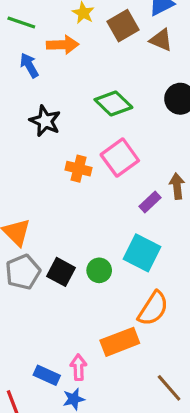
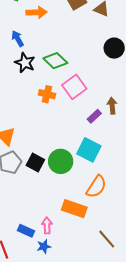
blue arrow: (29, 65) -> (18, 39), moved
green diamond: (113, 103) -> (55, 61), moved
green circle: (99, 270) -> (61, 161), size x1.5
orange rectangle: (120, 342) -> (74, 209), turned 40

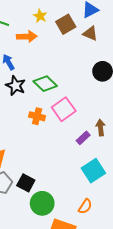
cyan square: (89, 150) -> (93, 171), moved, turned 30
green circle: (61, 161) -> (42, 203), moved
orange semicircle: (96, 187) -> (85, 206), size x0.7

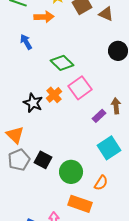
black star: (16, 86) -> (33, 103), moved
orange cross: (37, 116) -> (54, 95), turned 35
green circle: (42, 203) -> (71, 172), moved

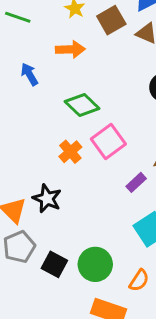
orange arrow: (44, 17) -> (70, 49), moved
black star: (33, 103) -> (47, 199), moved
black square: (43, 160) -> (54, 264), moved

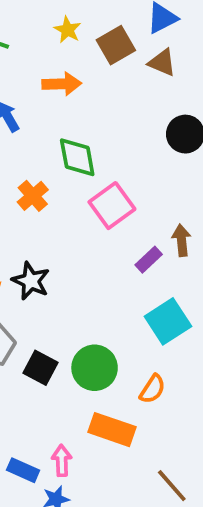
green diamond: (82, 105) -> (77, 157), turned 36
orange cross: (70, 152) -> (33, 196), moved

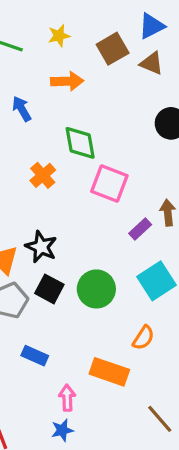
yellow star: (68, 30) -> (59, 36), moved, turned 30
pink square: (112, 206) -> (109, 183), turned -33
black square: (40, 368) -> (49, 289), moved
green circle: (95, 368) -> (96, 289), moved
blue rectangle: (23, 470) -> (35, 356), moved

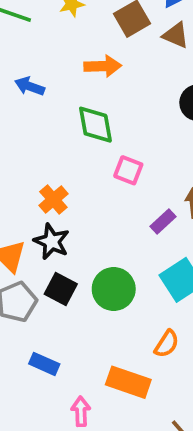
orange arrow: (67, 81) -> (103, 66), moved
blue arrow: (22, 109) -> (30, 86), turned -40
orange cross: (43, 175) -> (53, 200), moved
pink square: (109, 183) -> (128, 170), size x0.7

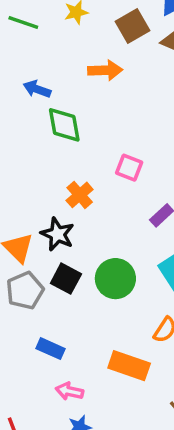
green diamond: (95, 125) -> (64, 125), moved
orange cross: (53, 200) -> (80, 195), moved
pink arrow: (81, 411) -> (69, 391), moved, turned -76

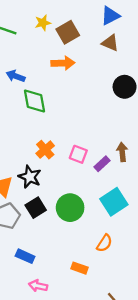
brown square: (133, 26) -> (68, 32), moved
pink square: (129, 168) -> (78, 154), moved
black square: (66, 279) -> (36, 208), turned 30
orange rectangle: (129, 366) -> (80, 268), size x0.6

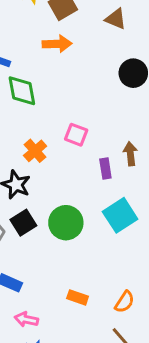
pink square: (78, 154) -> (76, 135), moved
purple rectangle: (102, 164) -> (105, 168), turned -56
orange semicircle: (104, 243) -> (124, 302), moved

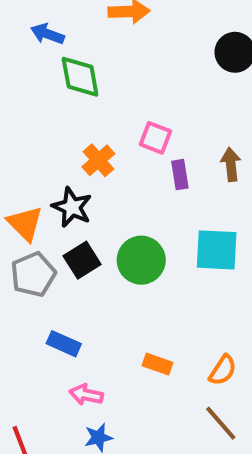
purple rectangle: (105, 168) -> (180, 175), moved
cyan square: (120, 215) -> (217, 250), turned 36

